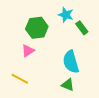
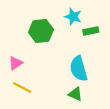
green rectangle: (82, 28) -> (91, 31), turned -64
pink triangle: (28, 51) -> (16, 63), moved

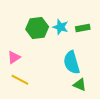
cyan star: (73, 17) -> (60, 27), moved
green triangle: (75, 94) -> (80, 85), moved

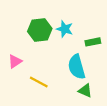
green rectangle: (83, 28) -> (93, 42), moved
yellow line: (20, 80) -> (39, 82), moved

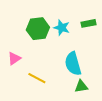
green rectangle: (93, 42) -> (88, 23), moved
green triangle: (85, 91) -> (81, 86), turned -32

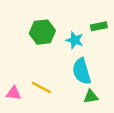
cyan star: (62, 28) -> (75, 40), moved
pink triangle: (14, 59) -> (14, 93), moved, turned 40

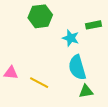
green hexagon: (42, 32) -> (40, 16), moved
pink triangle: (14, 93) -> (11, 73), moved

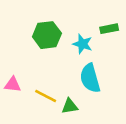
green hexagon: (40, 16) -> (47, 35), moved
green triangle: (86, 91) -> (70, 106), moved

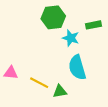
green hexagon: (47, 35) -> (53, 17), moved

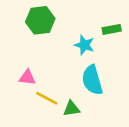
green hexagon: (53, 17) -> (40, 20), moved
pink triangle: (11, 73) -> (27, 78), moved

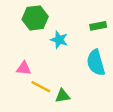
cyan star: (84, 45) -> (59, 40), moved
cyan semicircle: (92, 80) -> (96, 63), moved

